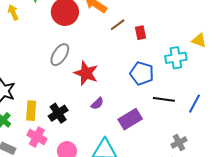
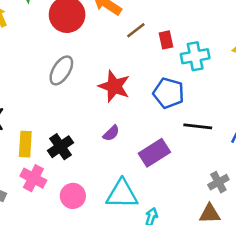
cyan cross: (176, 58) -> (195, 56), moved
red star: (86, 73) -> (114, 86), moved

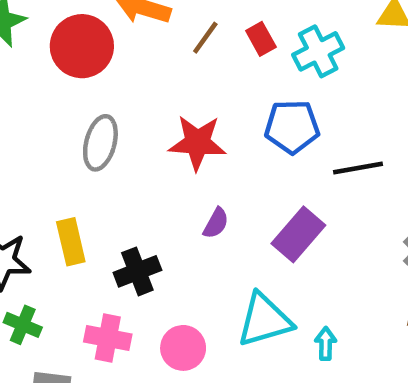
yellow rectangle: (25, 144) -> (71, 242), moved
black cross: (60, 147) -> (137, 271), turned 30

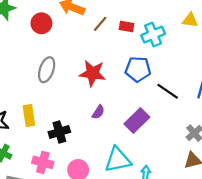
red rectangle: (261, 39) -> (126, 26), turned -56
red circle: (82, 46) -> (41, 23), size x0.7
black line: (358, 168) -> (168, 91), turned 40

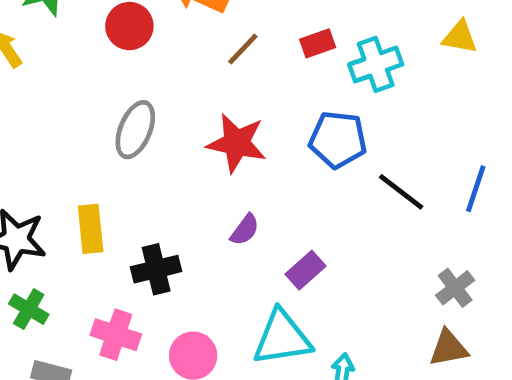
brown line: (100, 24) -> (243, 49), moved
red rectangle: (126, 26) -> (318, 43), turned -32
purple rectangle: (137, 120) -> (306, 270), moved, size x0.7

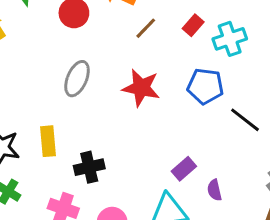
red rectangle: (318, 43) -> (193, 25), turned -30
purple semicircle: (245, 230) -> (214, 190), moved, turned 130

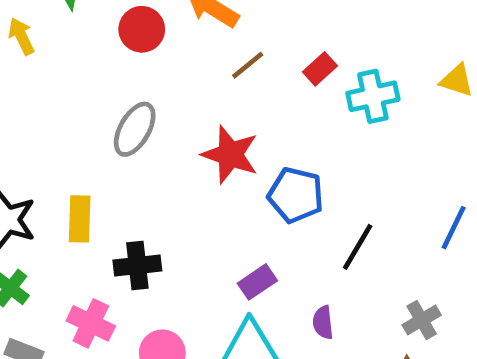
blue pentagon: (205, 86) -> (296, 195), moved
black line: (245, 120) -> (358, 247), moved, turned 76
purple rectangle: (184, 169) -> (257, 282), moved

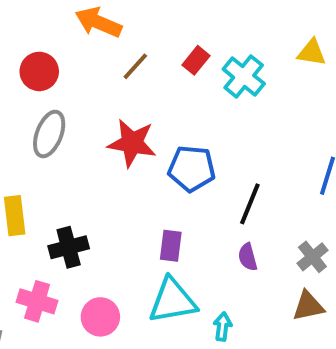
red circle: (142, 29) -> (39, 71), moved
cyan cross: (373, 96) -> (244, 76), turned -30
purple rectangle: (257, 282) -> (171, 246), turned -40
purple semicircle: (323, 322) -> (248, 257), moved

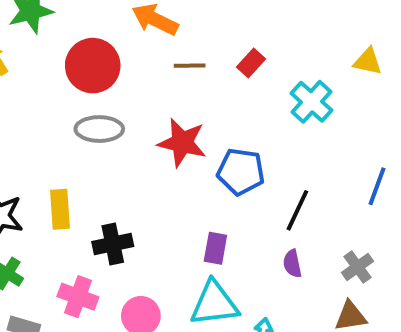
brown line: (135, 66) -> (190, 66), turned 44
red circle: (39, 71) -> (93, 66), size x1.4
cyan cross: (244, 76) -> (312, 102), moved
gray ellipse: (49, 134) -> (99, 129), turned 66

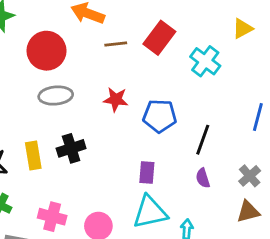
yellow triangle: (368, 61) -> (243, 28), turned -35
red rectangle: (251, 63) -> (159, 38), size x1.6
red star: (182, 143) -> (116, 99), size x0.7
black cross: (113, 244) -> (71, 148), moved

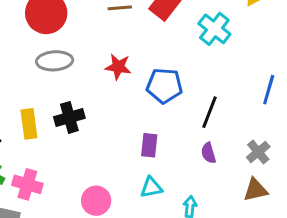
cyan triangle: (150, 212) -> (151, 187), size x0.6
pink cross: (52, 217) -> (27, 184), moved

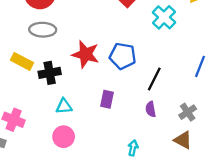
red star: (118, 67) -> (85, 54), moved, size x1.4
yellow rectangle: (29, 124) -> (22, 61), moved, turned -60
cyan triangle: (151, 187) -> (64, 106), moved
brown triangle: (256, 190) -> (183, 140), turned 36

